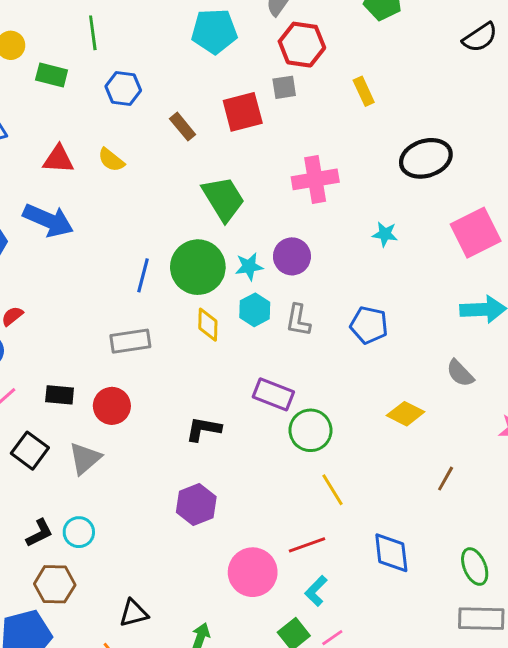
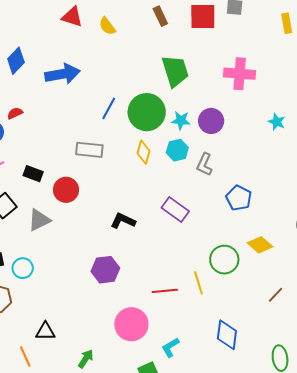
blue arrow: (48, 220) -> (62, 74), moved, turned -48
blue pentagon: (369, 325) -> (239, 198), moved
green circle: (310, 430) -> (224, 260), moved
red line: (307, 545) -> (165, 291), moved

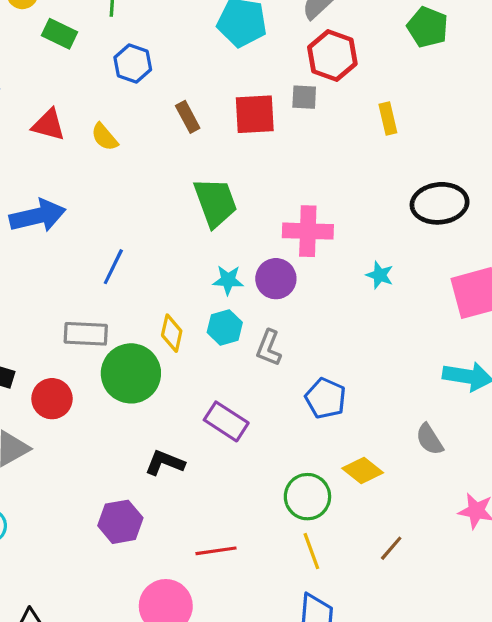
pink cross: (240, 74) -> (308, 231), moved
green circle: (147, 112) -> (131, 373), moved
black L-shape: (123, 221) -> (165, 463), moved
yellow line: (198, 283) -> (311, 551), moved

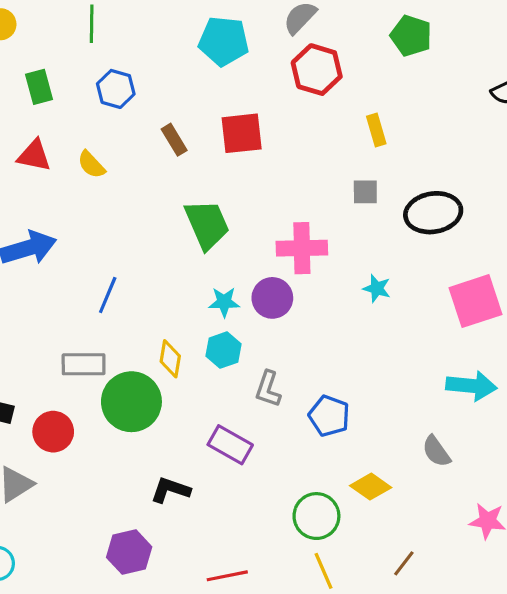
green rectangle: (60, 34) -> (39, 87), moved, turned 52
gray square: (304, 97) -> (365, 192), moved
gray L-shape: (269, 348) -> (268, 389), moved

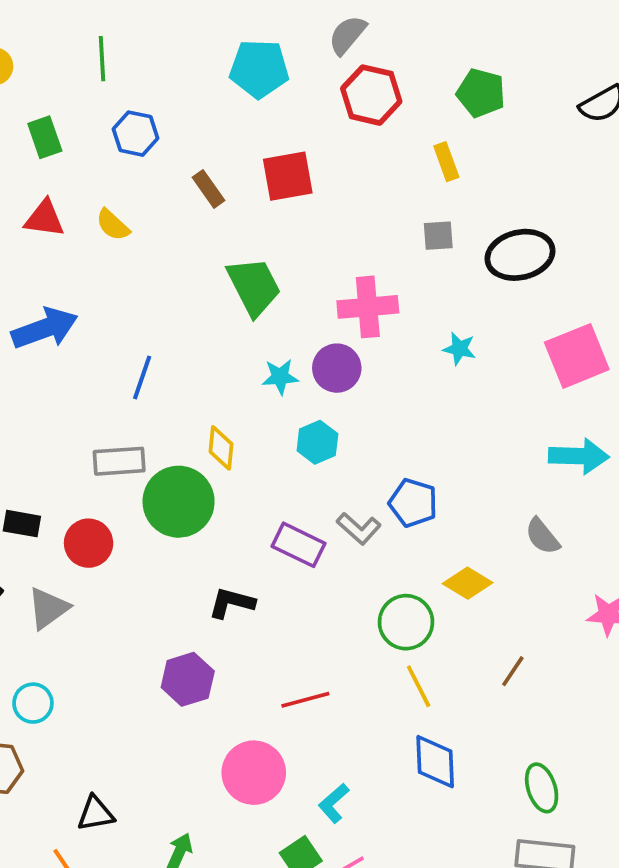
green pentagon: (411, 36) -> (481, 93), moved
cyan hexagon: (223, 350) -> (317, 442), moved
gray L-shape: (268, 389) -> (359, 528), moved, turned -63

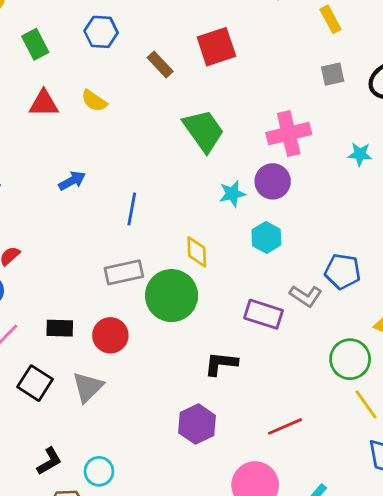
blue arrow: (45, 328) -> (72, 181), moved, size x0.6
cyan circle: (33, 703) -> (99, 471), moved

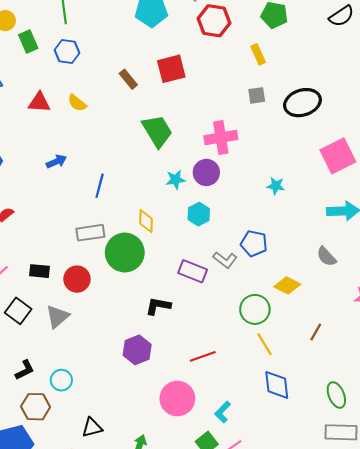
blue hexagon: (101, 32) -> (67, 51), moved
green rectangle: (35, 44) -> (28, 41), moved
cyan star: (360, 154) -> (276, 186), moved

